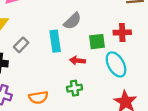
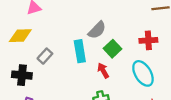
green square: (97, 42) -> (113, 49), moved, turned -35
red arrow: (77, 61) -> (103, 71), turned 56

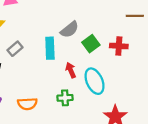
green square: (113, 49) -> (91, 44), moved
cyan ellipse: (143, 73) -> (95, 81), moved

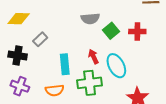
gray semicircle: (69, 30) -> (90, 19), turned 36
cyan rectangle: (50, 48) -> (65, 64), moved
green cross: (65, 98) -> (90, 83), size x1.6

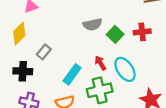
yellow diamond: (19, 19) -> (19, 33), turned -40
cyan rectangle: (65, 64) -> (72, 74), turned 48

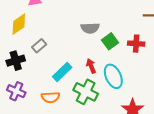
black cross: (23, 71) -> (16, 61), turned -30
green cross: (100, 90) -> (86, 92), turned 30

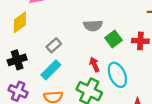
gray rectangle: (39, 46) -> (54, 45), moved
cyan rectangle: (62, 72) -> (51, 70), moved

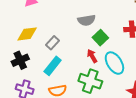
yellow diamond: (20, 22) -> (27, 34), moved, turned 35
green square: (114, 39) -> (100, 38), moved

